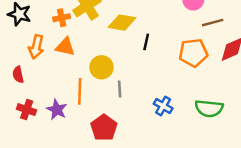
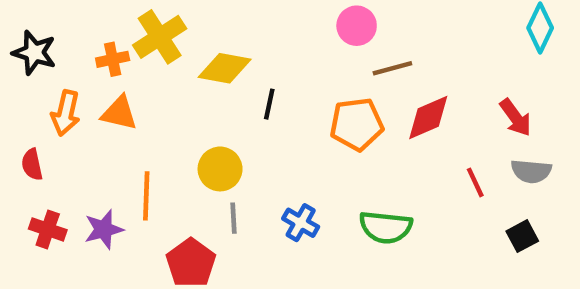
yellow circle: (101, 67) -> (220, 169), moved
gray line: (120, 89) -> (233, 218), moved
purple star: (57, 110) -> (104, 229), turned 30

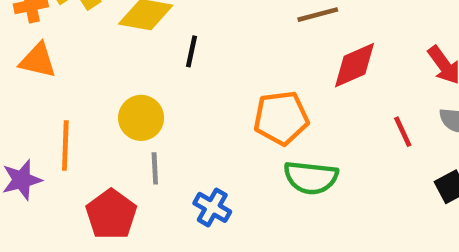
orange pentagon: (357, 124) -> (281, 118), moved
blue cross: (301, 223) -> (212, 207), moved

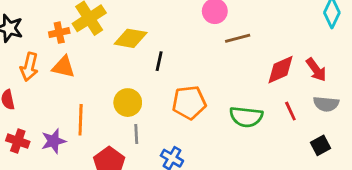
red diamond: (355, 65) -> (280, 70), moved
orange pentagon: (281, 118) -> (189, 103), moved
green semicircle: (311, 178) -> (246, 117), moved

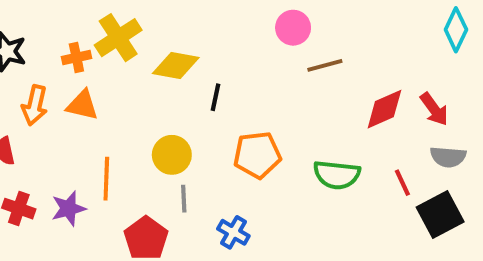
red line: (290, 111) -> (402, 183), moved
black square: (320, 145) -> (440, 214), size x1.6

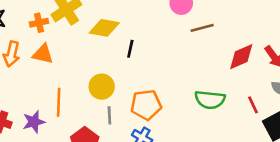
orange pentagon: (257, 155) -> (146, 105), moved

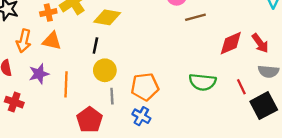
black line: (130, 49) -> (95, 46), moved
purple star: (34, 122) -> (39, 74), moved

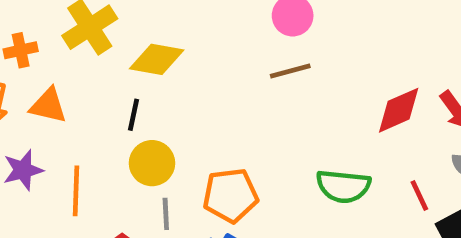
orange cross: (48, 13) -> (21, 50), moved
brown line: (195, 17) -> (290, 71), moved

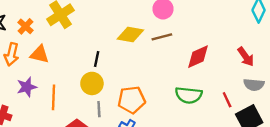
orange cross: (21, 50) -> (26, 26), turned -35
yellow diamond: (157, 59) -> (130, 35), moved
red diamond: (399, 110) -> (198, 57), moved
black line: (134, 115) -> (97, 59), moved

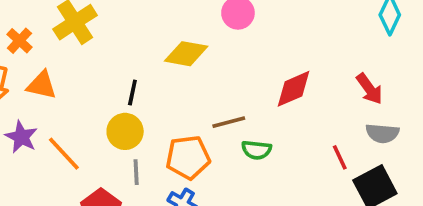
brown line: (162, 37) -> (229, 122), moved
purple star: (27, 87) -> (21, 137), turned -30
green semicircle: (189, 95) -> (256, 150), moved, size x0.7
orange line: (53, 97) -> (64, 154), turned -45

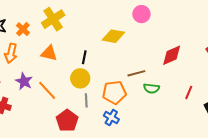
orange triangle: (42, 85) -> (49, 53), moved
red line: (340, 157) -> (189, 92), moved, turned 48

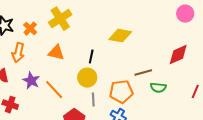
pink circle: (141, 14) -> (185, 14), moved

